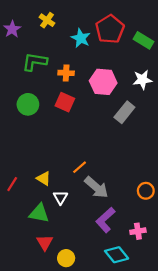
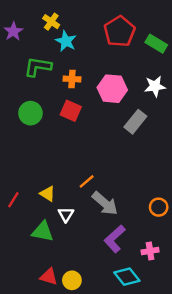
cyan star: (81, 38) -> (66, 41), moved
red triangle: (45, 242) -> (49, 277), moved, turned -42

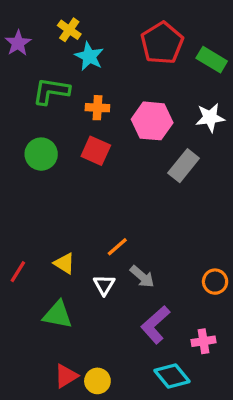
gray arrow: (105, 203) -> (142, 277), size x0.7
white triangle: (66, 214) -> (104, 285), moved
red triangle: (49, 277) -> (66, 376), turned -48

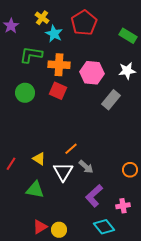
red pentagon: (162, 43) -> (84, 23), moved
orange cross: (97, 108) -> (59, 65), size x1.5
white triangle: (104, 285) -> (63, 172), size x1.5

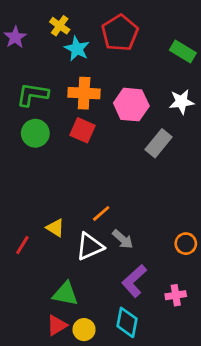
green L-shape: (31, 55) -> (32, 95), moved
red line: (11, 164) -> (22, 245), moved
white triangle: (63, 172) -> (90, 246), turned 35
green triangle: (35, 190) -> (65, 294), moved
cyan diamond: (104, 227) -> (127, 322), moved, turned 50

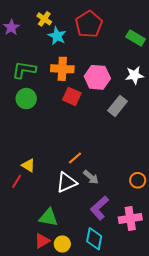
red square: (83, 130) -> (72, 96), moved
yellow triangle: (55, 228) -> (28, 165), moved
pink cross: (176, 295) -> (130, 219), size x1.5

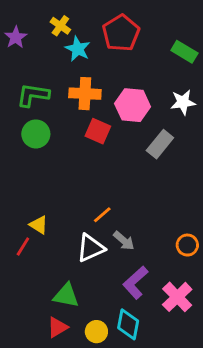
pink cross: (130, 219) -> (177, 297), turned -35
yellow circle: (62, 244) -> (96, 332), moved

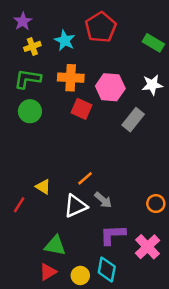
yellow cross: (60, 26) -> (32, 46), moved, turned 35
purple star: (16, 37) -> (23, 21), moved
yellow triangle: (39, 225) -> (43, 187), moved
purple L-shape: (135, 283) -> (113, 235), turned 40

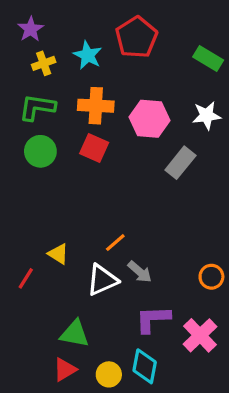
red square: (82, 109) -> (94, 148), moved

